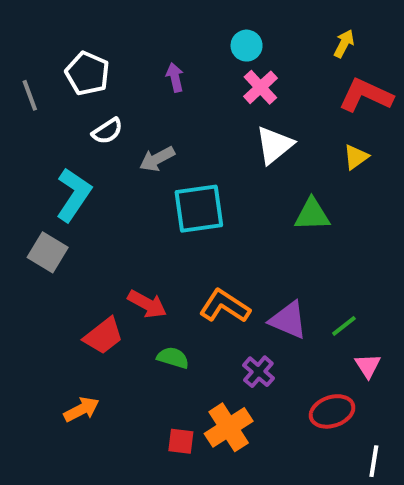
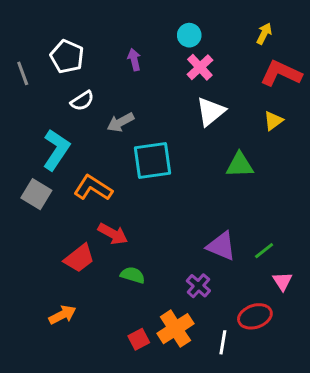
orange L-shape: (225, 306) -> (93, 188), moved
red square: (181, 441) -> (139, 339), turned -35
white line: (374, 461) -> (223, 342), moved

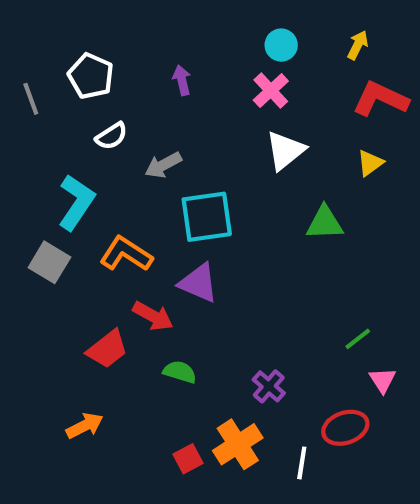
cyan circle: (189, 35) -> (281, 45), moved
purple triangle: (221, 246) -> (198, 283), moved

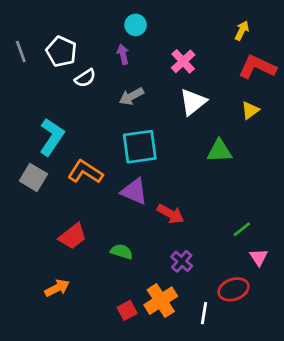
cyan circle: (281, 45) -> (136, 25), moved
gray line: (31, 99) -> (21, 52), moved
white semicircle: (112, 136) -> (85, 78), moved
gray arrow: (163, 165) -> (131, 96), moved
red arrow: (153, 316) -> (171, 214), moved

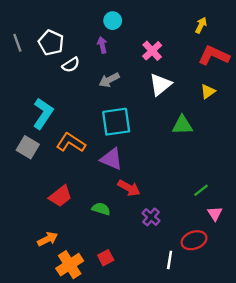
red arrow: (171, 214) -> (129, 188), moved
orange cross: (161, 301) -> (70, 265), moved

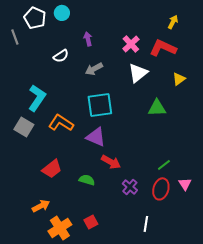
cyan circle: (113, 21) -> (62, 13), moved
white pentagon: (51, 43) -> (35, 18), moved
red L-shape: (214, 55) -> (163, 48), moved
green line: (201, 190) -> (164, 165), moved
red ellipse: (194, 240) -> (161, 189), moved, turned -55

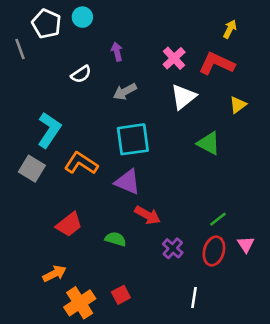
green triangle: (157, 108) -> (209, 143), turned 30

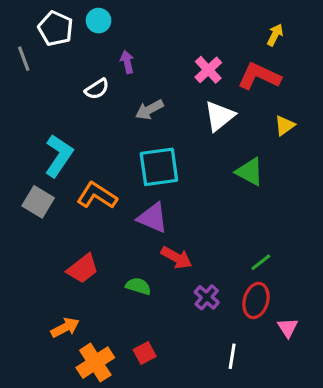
purple arrow: (117, 52) -> (127, 62), moved
pink triangle: (246, 244) -> (288, 328), moved

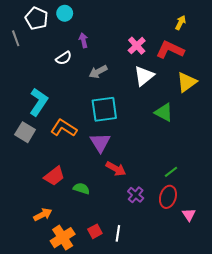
yellow triangle: (285, 126) -> (187, 82), size x1.5
purple triangle: (153, 218) -> (100, 143), turned 35
green semicircle: (138, 286) -> (81, 189), moved
white line: (232, 356) -> (118, 233), moved

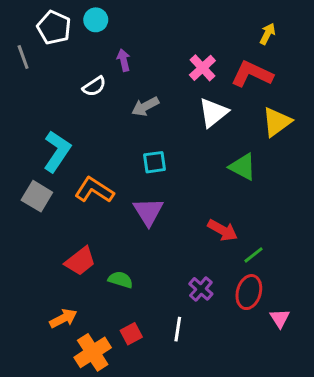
cyan square: (104, 109) -> (155, 162), size x0.6
red arrow: (116, 169) -> (223, 230), moved
red square: (95, 231) -> (131, 334), moved
white line: (118, 233) -> (178, 329), moved

